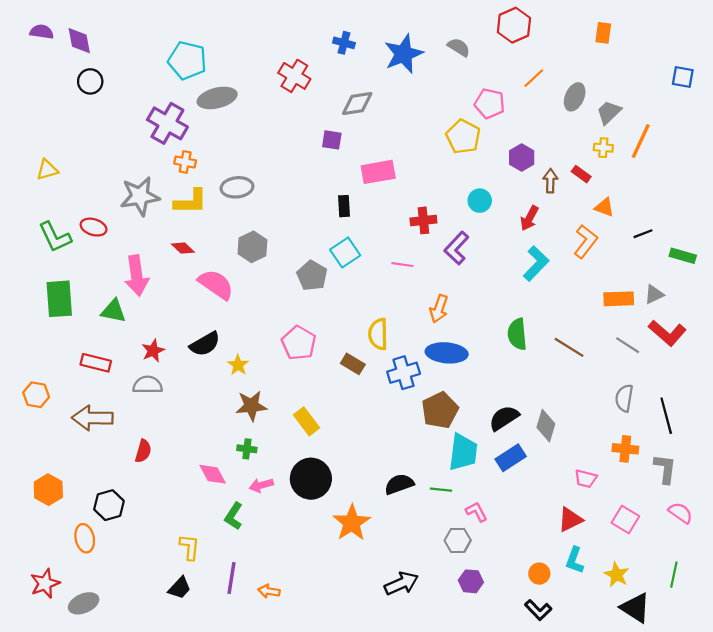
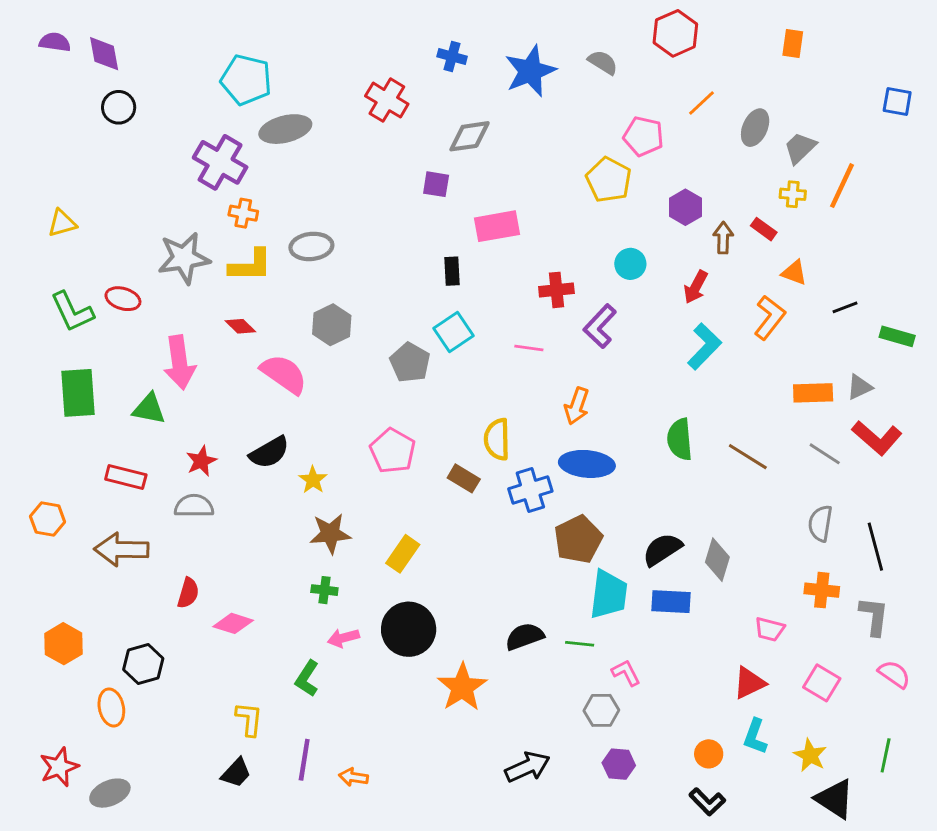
yellow rectangle: (306, 421) -> (403, 554), turned 72
blue rectangle: (511, 458) -> (671, 602), turned 36
pink diamond: (213, 474) -> (233, 623), moved, turned -44

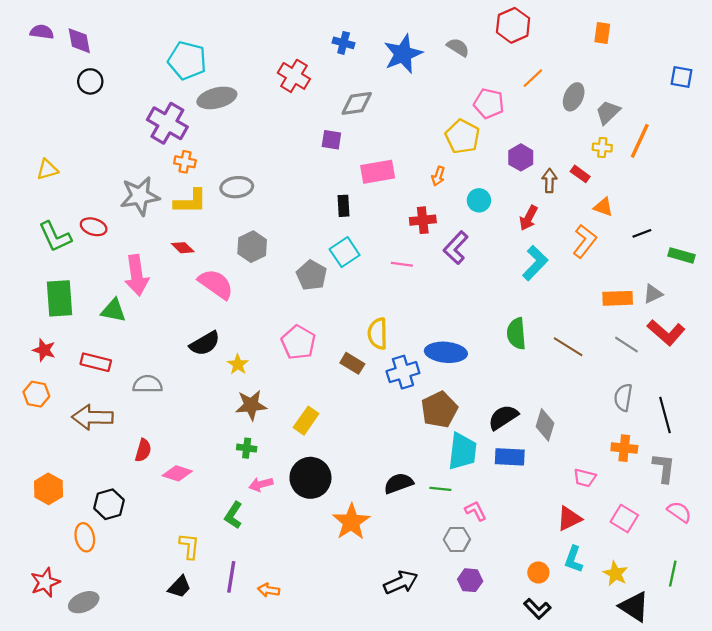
orange arrow: (577, 406) -> (438, 176), moved, size x0.7
red star: (201, 461) -> (44, 350), moved, turned -30

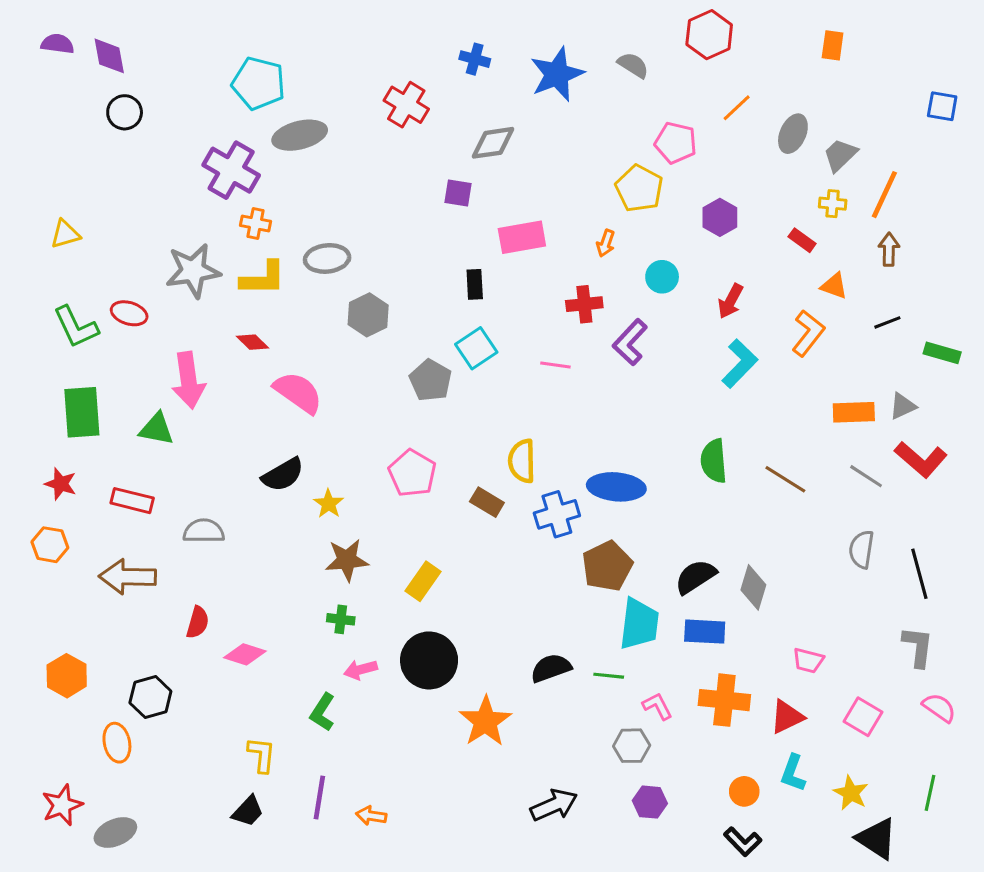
brown arrow: (549, 181) -> (889, 249), moved
gray hexagon: (252, 247) -> (368, 315), moved
orange cross: (624, 448) -> (724, 700), moved, size x1.4

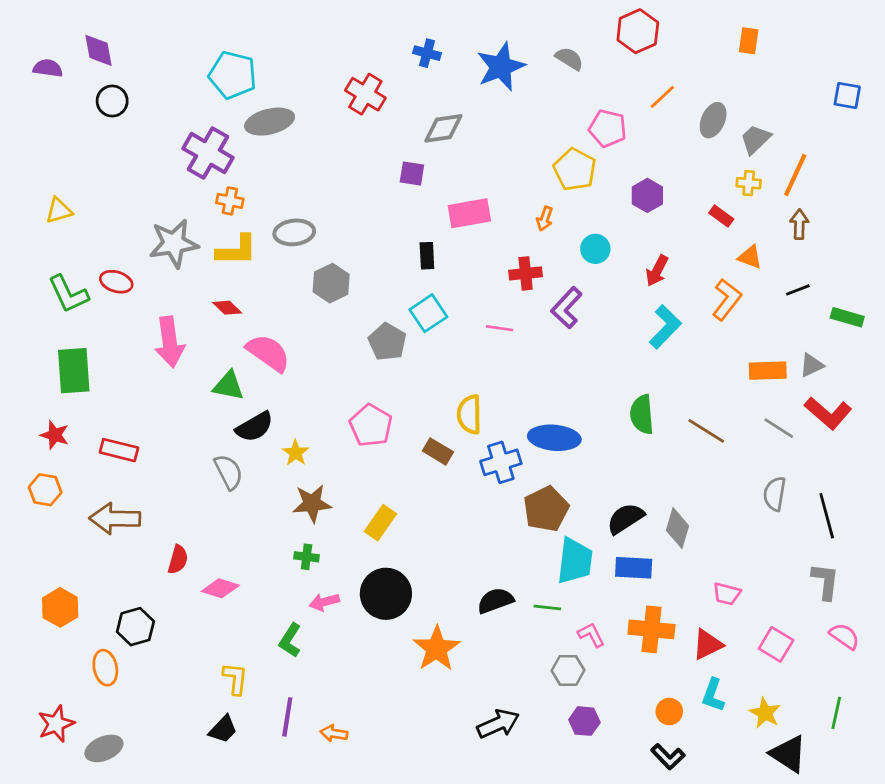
purple semicircle: (58, 44) -> (48, 68), moved
green triangle: (157, 429) -> (229, 386), moved
gray semicircle: (204, 531) -> (229, 472), moved, turned 63

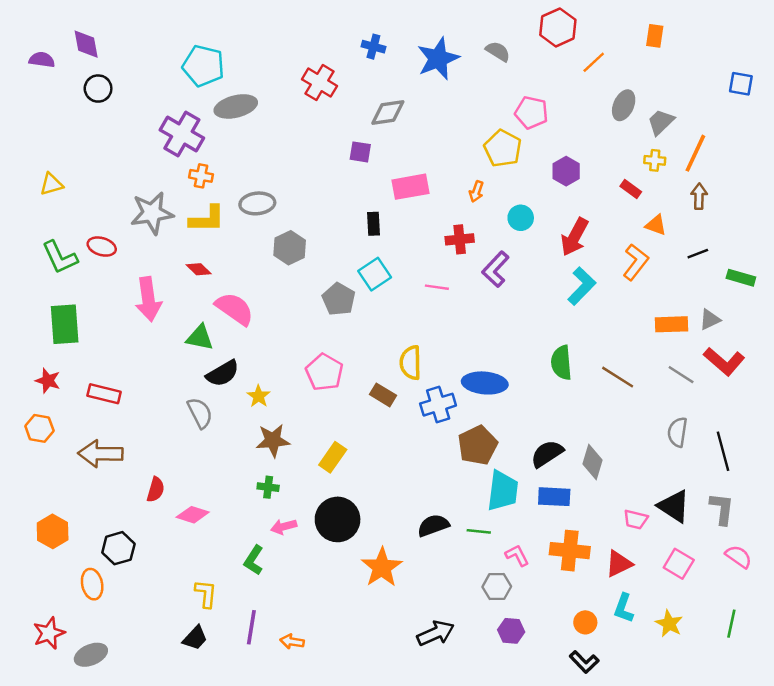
orange line: (662, 97) -> (594, 62), moved
red arrow: (657, 271) -> (575, 237), size x1.4
black triangle: (788, 754) -> (674, 506), moved

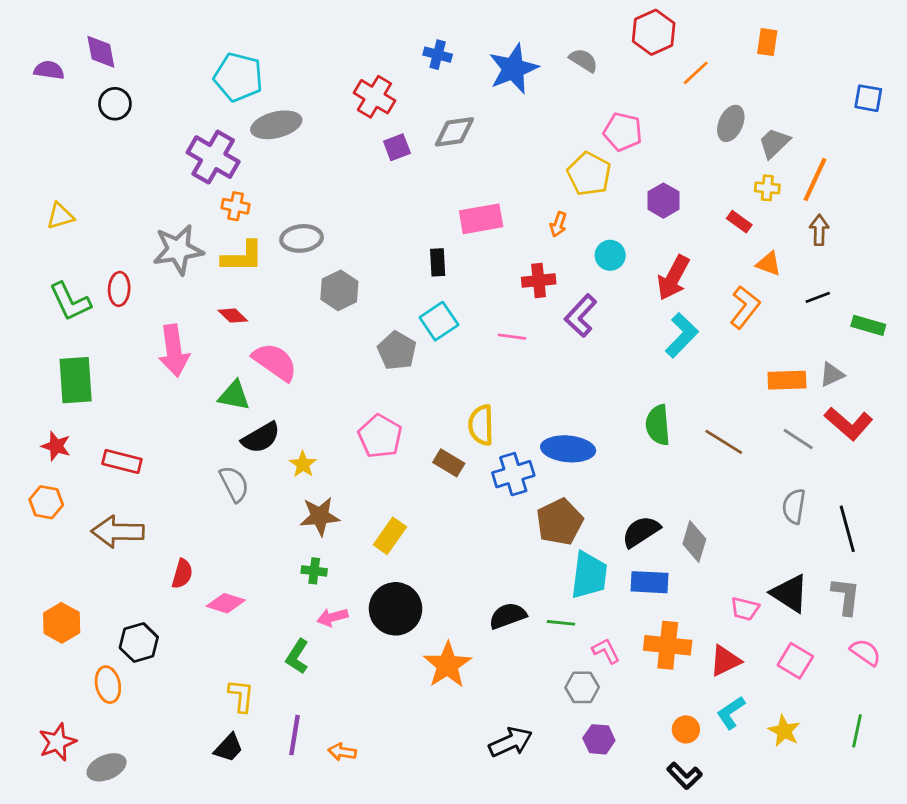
purple square: (360, 152) -> (397, 147), moved, turned -30
red ellipse: (102, 247) -> (119, 289), turned 76
cyan L-shape: (624, 608) -> (731, 713), turned 36

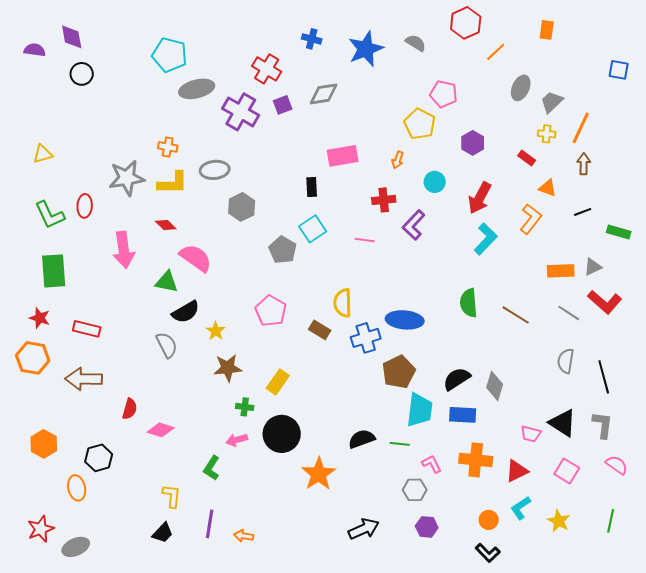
purple cross: (213, 157) -> (241, 112), moved
orange hexagon: (46, 502) -> (33, 358), size x1.4
green cross: (314, 571) -> (245, 407), moved

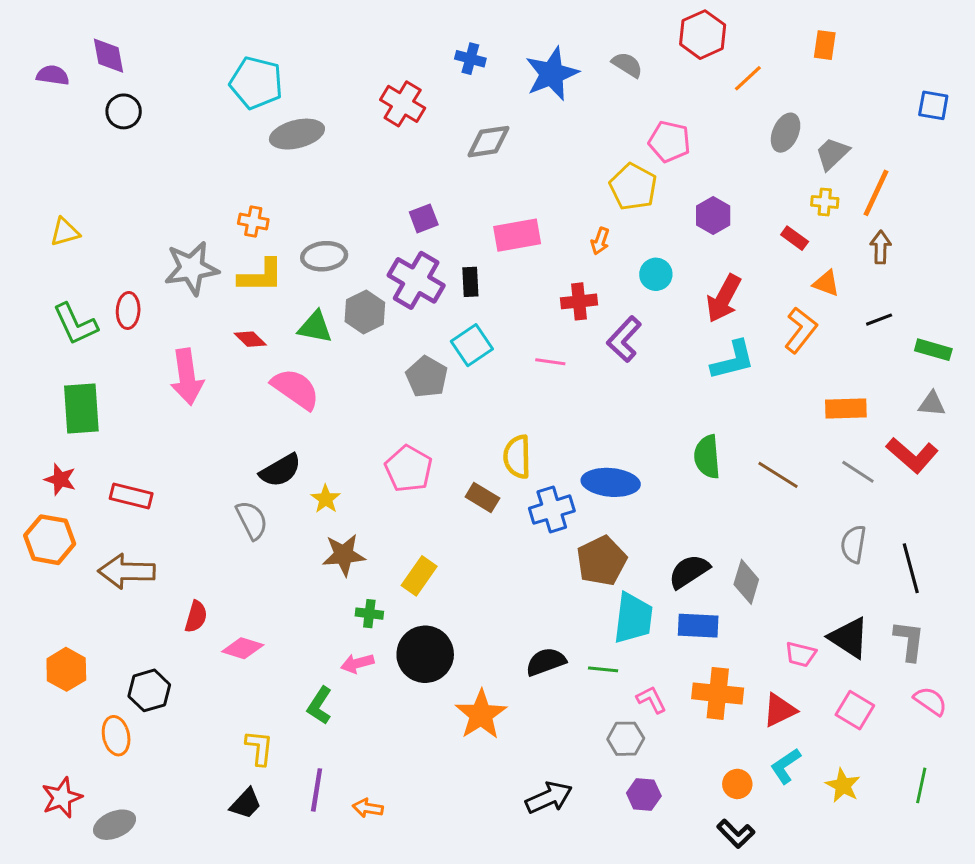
purple square: (283, 105) -> (424, 218), moved
purple cross: (241, 112) -> (416, 280), moved
cyan L-shape: (486, 239) -> (733, 360), turned 32
gray triangle: (593, 267) -> (932, 404), moved, turned 30
green triangle: (167, 282) -> (315, 327), moved

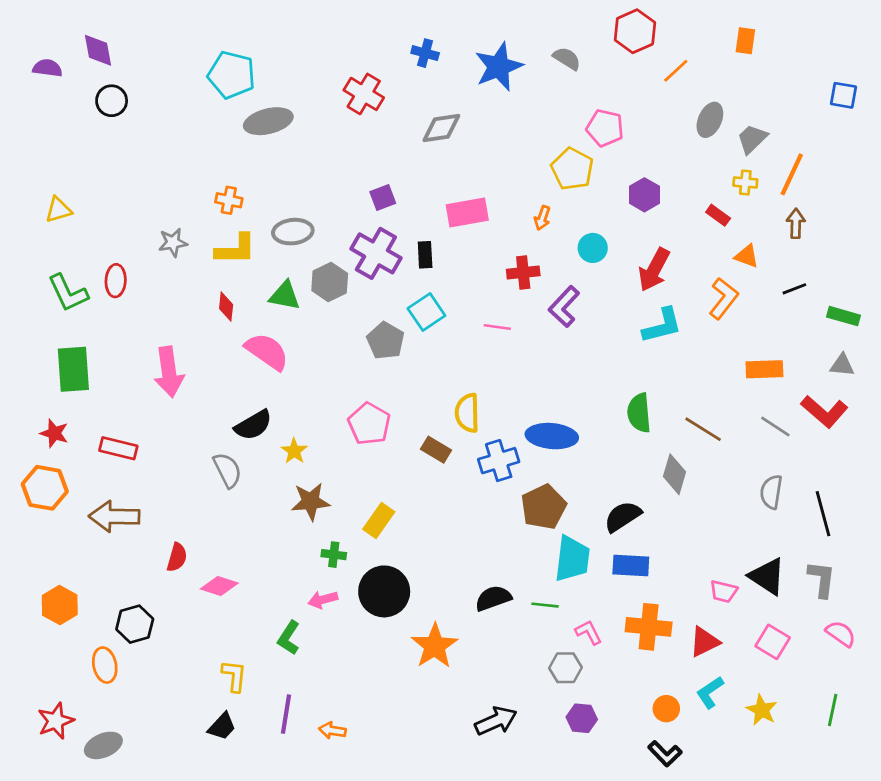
gray star: (191, 268) -> (173, 242), size x0.6
red diamond: (250, 339) -> (226, 307), turned 52
pink arrow: (187, 377) -> (169, 372), moved
gray diamond: (746, 582) -> (674, 474), moved

